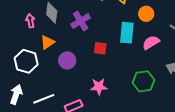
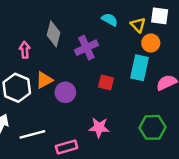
orange circle: (146, 14) -> (151, 43), moved
pink arrow: (30, 21) -> (25, 50), moved
orange triangle: (47, 42) -> (44, 80), moved

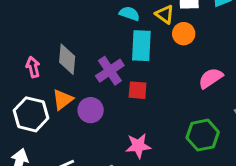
gray diamond: (54, 34) -> (67, 59), moved
purple cross: (86, 48) -> (110, 71), moved
cyan rectangle: (140, 68) -> (141, 46), moved

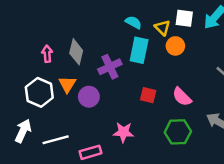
pink semicircle: (211, 78) -> (182, 97), moved, turned -110
red square: (138, 90) -> (148, 95), moved
orange triangle: (63, 99) -> (67, 84), turned -30

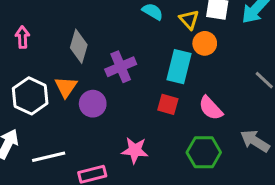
cyan rectangle: (139, 50) -> (179, 67), moved
pink arrow: (47, 54) -> (22, 37), moved

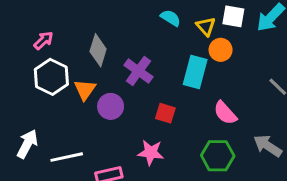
pink arrow: (22, 37) -> (43, 40), turned 48
purple cross: (121, 67) -> (138, 71), turned -32
white hexagon: (30, 96) -> (51, 77), moved
red square: (168, 104) -> (165, 113), moved

